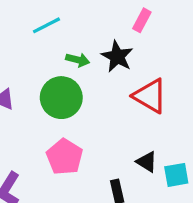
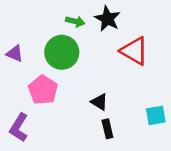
pink pentagon: (65, 157) -> (43, 90), moved
black triangle: (147, 162) -> (99, 102), moved

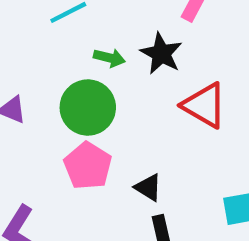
pink pentagon: (43, 90) -> (88, 166), moved

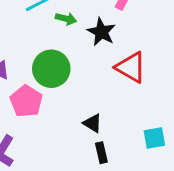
green arrow: (109, 58) -> (66, 19), moved
pink pentagon: (88, 166) -> (26, 101), moved

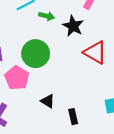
black triangle: (93, 123) -> (48, 101), moved

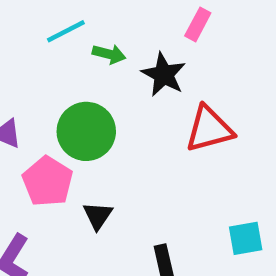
red triangle: (95, 52) -> (209, 129), turned -45
black triangle: (48, 101) -> (98, 216), moved, turned 32

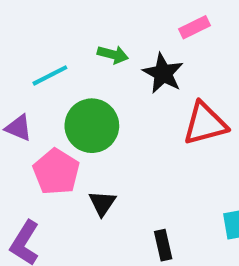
pink rectangle: (198, 24) -> (195, 27), turned 36
cyan line: (66, 31) -> (50, 75), moved

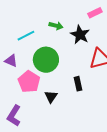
black rectangle: (163, 245) -> (78, 84), moved

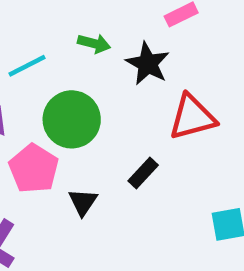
black rectangle: (78, 84) -> (143, 173), turned 56

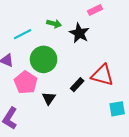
red triangle: (192, 117) -> (102, 75), moved, turned 30

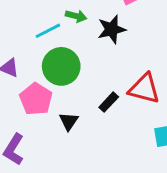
black star: (79, 33) -> (112, 29), turned 30
cyan line: (23, 34) -> (48, 31), moved

